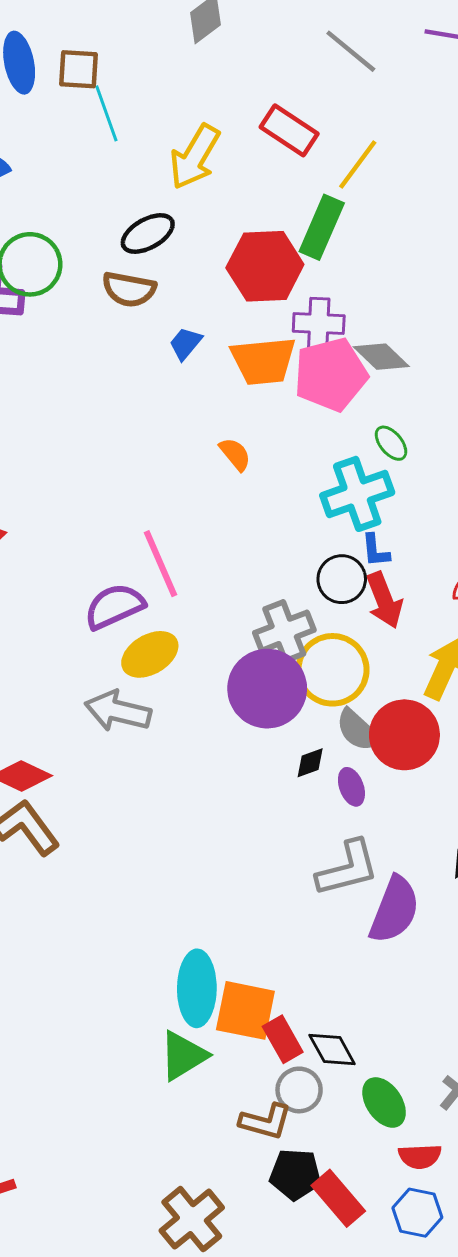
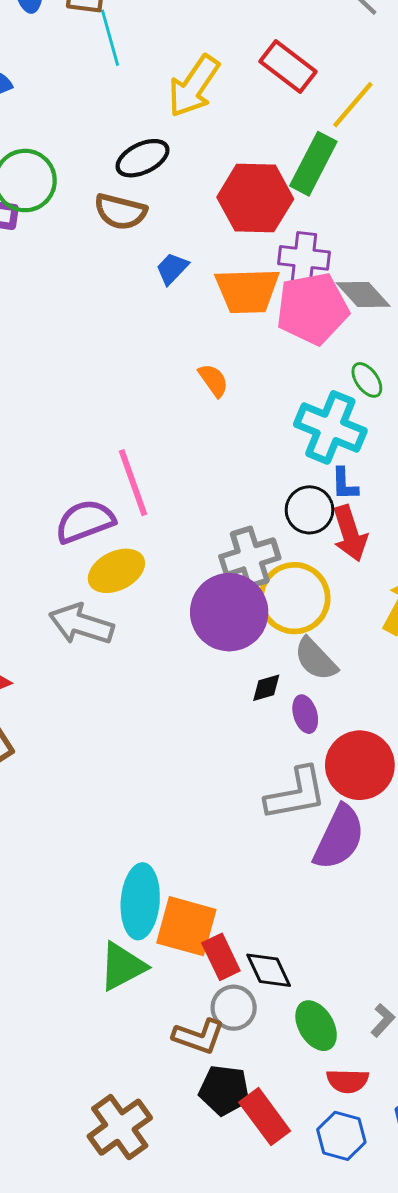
cyan cross: (357, 494) -> (330, 427), turned 38
red circle: (404, 735) -> (360, 765), moved

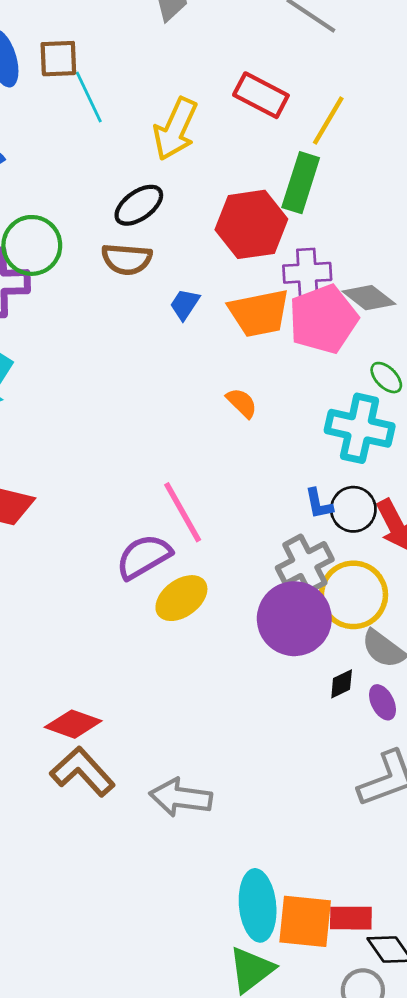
blue L-shape: (344, 484) -> (319, 504), moved
gray arrow: (81, 624) -> (181, 797), moved
red rectangle: (221, 957) -> (351, 918), moved, turned -54

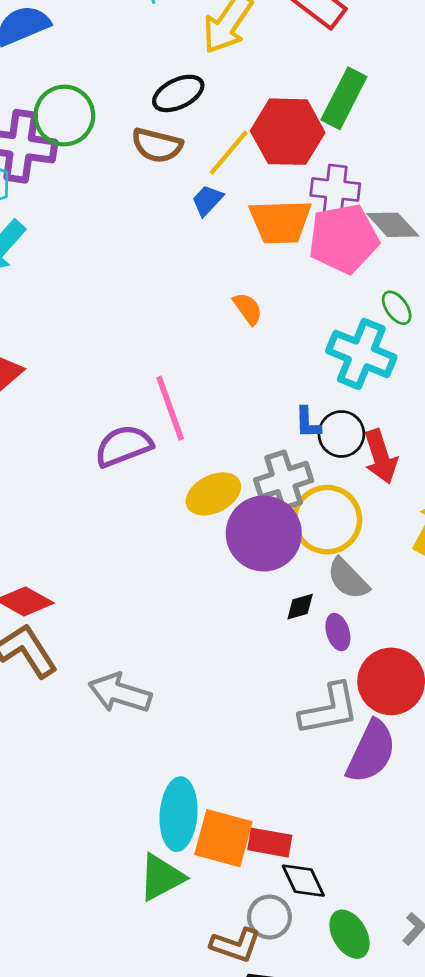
yellow line: (328, 121) -> (229, 153), moved
yellow ellipse: (181, 598) -> (213, 494), moved

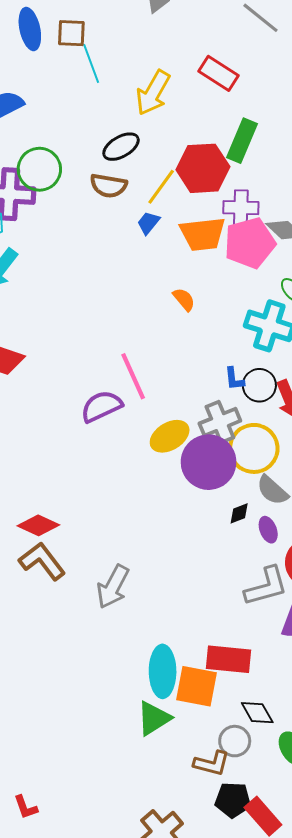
gray arrow: (120, 693) -> (113, 587), turned -75
red rectangle: (270, 843) -> (229, 659), moved, size x1.4

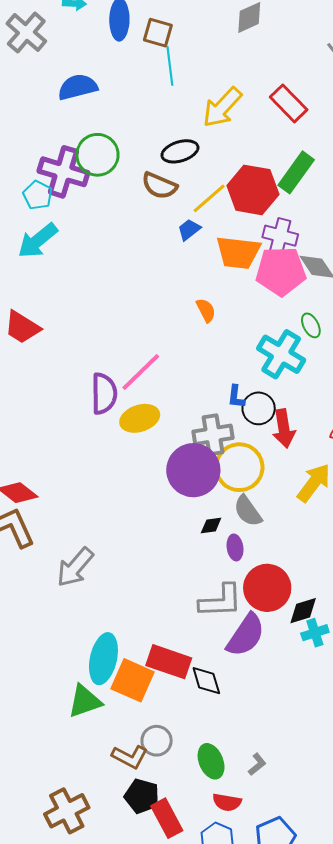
pink line: (133, 376) -> (141, 372), turned 57
purple semicircle: (101, 406) -> (104, 394), turned 102
yellow ellipse: (170, 436) -> (140, 418), moved
black diamond: (257, 713) -> (206, 681), moved

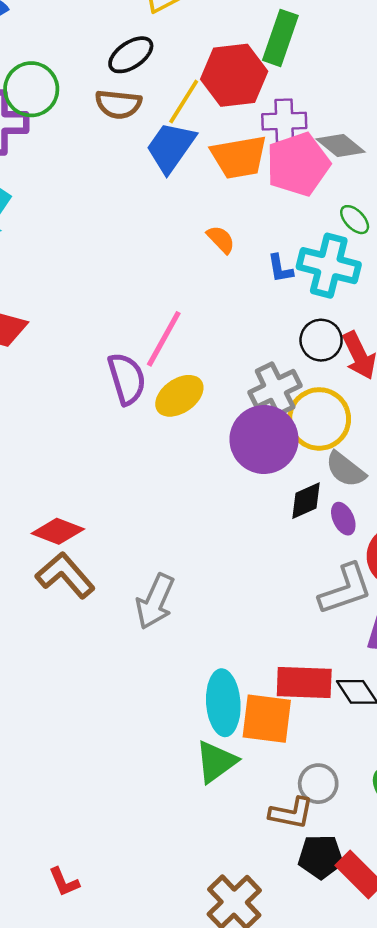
blue trapezoid: (189, 230) -> (171, 147), size x1.8
blue L-shape: (236, 397) -> (280, 269), moved
black diamond: (211, 526) -> (306, 501), size x1.4

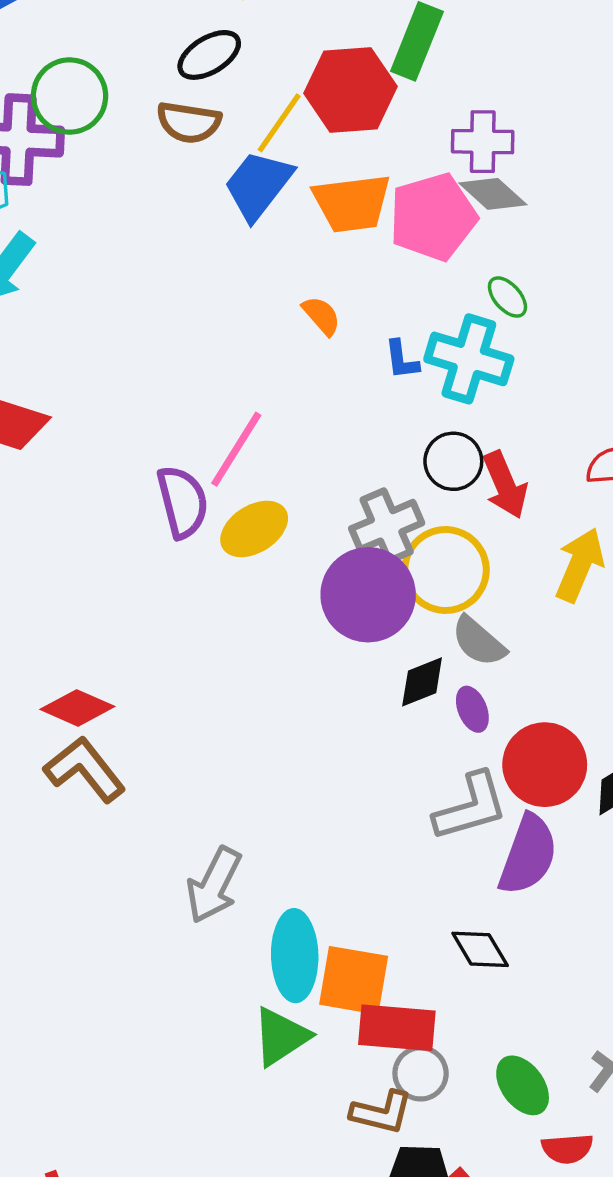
purple cross: (284, 121) -> (483, 142), moved
gray arrow: (155, 601) -> (214, 885), moved
red rectangle: (304, 682) -> (397, 1028), moved

